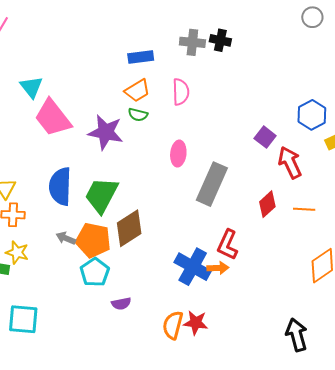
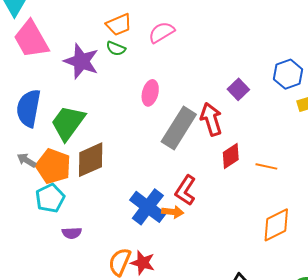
pink semicircle: (181, 92) -> (162, 32), turned -128
red arrow: (290, 163) -> (211, 119), moved

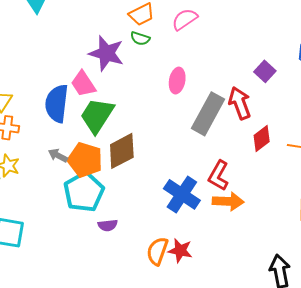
pink trapezoid: (31, 39) -> (83, 84), moved, size x0.7
cyan pentagon: (50, 198) -> (84, 192), size x1.4
orange arrow: (173, 212) -> (228, 201), moved, size x1.4

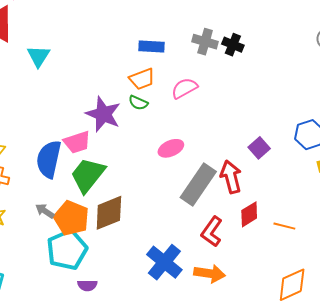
pink ellipse: (177, 81) -> (171, 148), turned 50
pink trapezoid: (83, 84) -> (77, 142), turned -80
red L-shape: (218, 176) -> (212, 232), moved

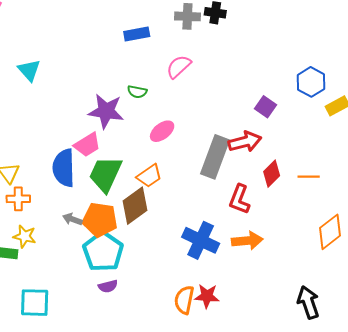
orange trapezoid: (142, 79) -> (149, 176), moved
pink ellipse: (171, 148) -> (162, 131), moved
red arrow: (231, 177) -> (245, 142), turned 104
purple semicircle: (87, 285) -> (108, 286), moved

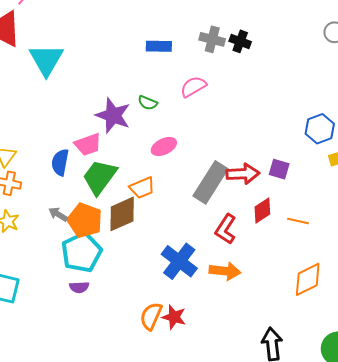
cyan triangle: (29, 70) -> (46, 60), size x1.5
purple square: (265, 107) -> (279, 169), moved, turned -30
blue semicircle: (64, 168) -> (60, 162), size x0.7

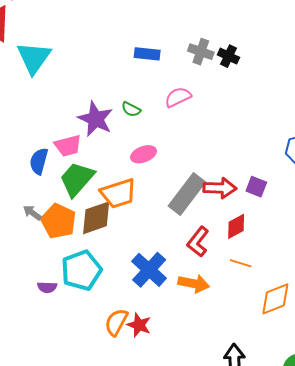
orange trapezoid: (142, 188) -> (118, 193), size x1.4
orange line: (298, 221) -> (241, 263), moved
cyan pentagon: (82, 252) -> (81, 270), moved

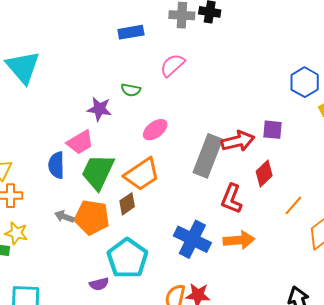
purple star: (96, 119) -> (99, 109), size x0.7
brown diamond: (96, 218) -> (127, 204), size x0.6
orange line: (241, 263) -> (293, 205), moved, turned -50

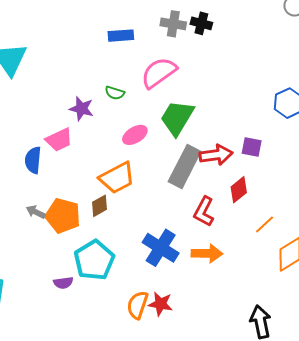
pink semicircle: (172, 65) -> (159, 73), size x1.4
green trapezoid: (98, 172) -> (177, 118), moved

